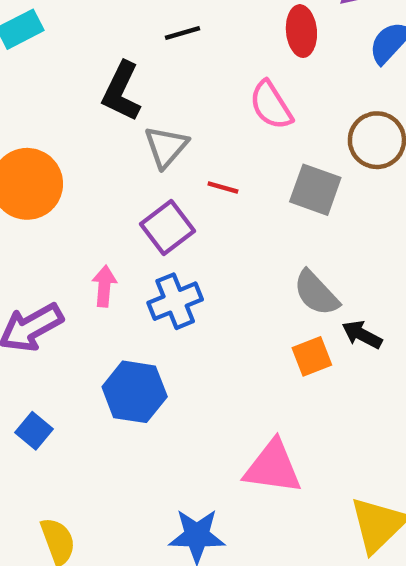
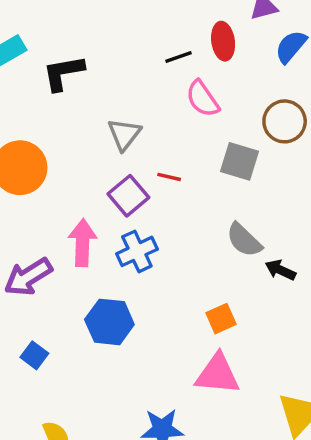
black line: (182, 33) -> (179, 57), moved
black L-shape: (121, 91) -> (63, 73), moved, turned 57
red line: (223, 187) -> (169, 177), moved
pink arrow: (104, 286) -> (83, 243), size x1.5
orange square: (312, 356) -> (221, 319), moved

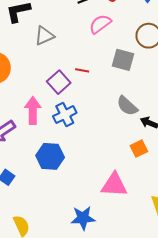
pink semicircle: (203, 99) -> (100, 24), turned 90
gray triangle: (124, 134) -> (44, 36), moved, turned 30
orange square: (221, 319) -> (139, 149), moved

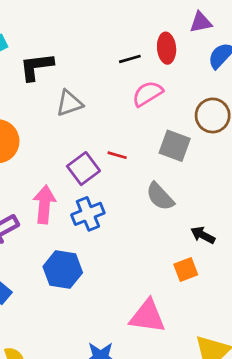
gray semicircle: (127, 106) -> (160, 197), moved

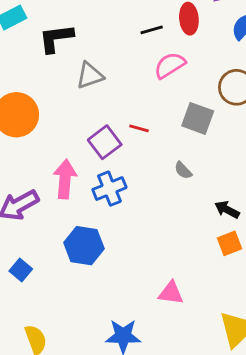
gray semicircle: (160, 197) -> (183, 170), size x0.6
orange square: (186, 269) -> (229, 243), moved
pink triangle: (147, 316) -> (171, 293), size x0.7

